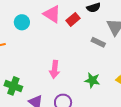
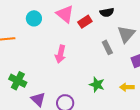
gray rectangle: (98, 42) -> (107, 47), turned 32
pink arrow: (54, 69) -> (60, 54), moved

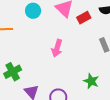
green cross: (18, 81) -> (13, 72), turned 30

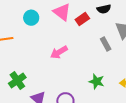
pink arrow: (57, 48) -> (59, 52), turned 48

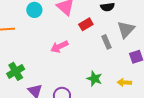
red rectangle: (82, 19) -> (86, 24), moved

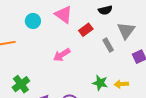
yellow arrow: (124, 82) -> (121, 84), moved

